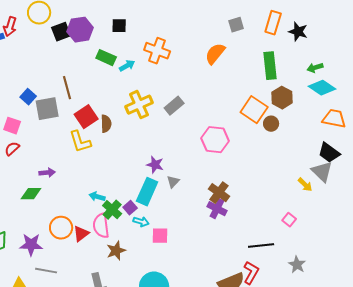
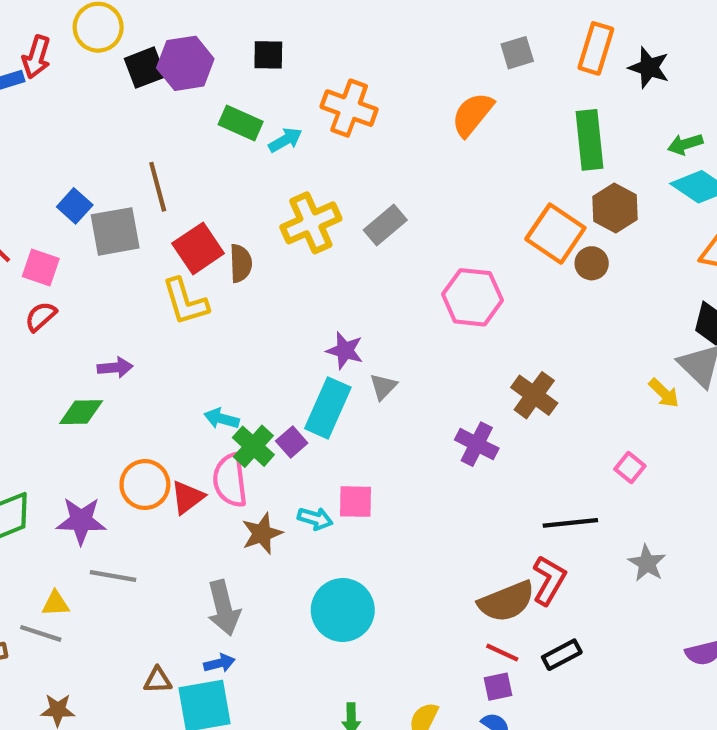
brown cross: (219, 193) -> (534, 395), moved
cyan arrow: (141, 222) -> (315, 519), moved

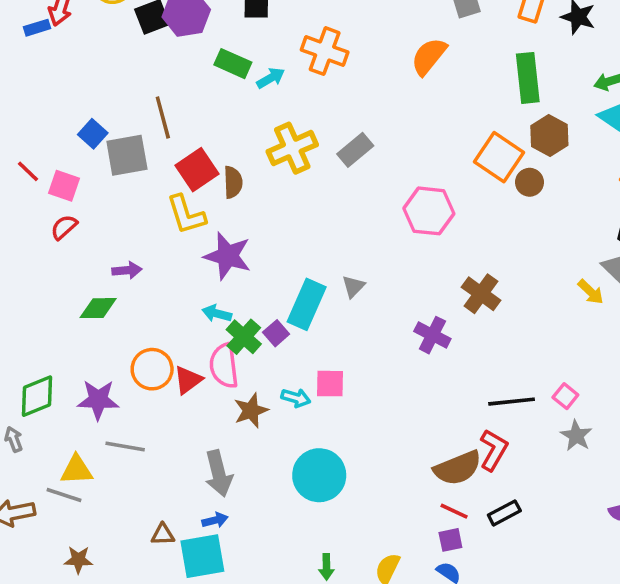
purple star: (345, 351) -> (228, 256), moved, size x1.5
pink square: (630, 468) -> (565, 396), moved
yellow triangle: (56, 604) -> (77, 470), size x1.4

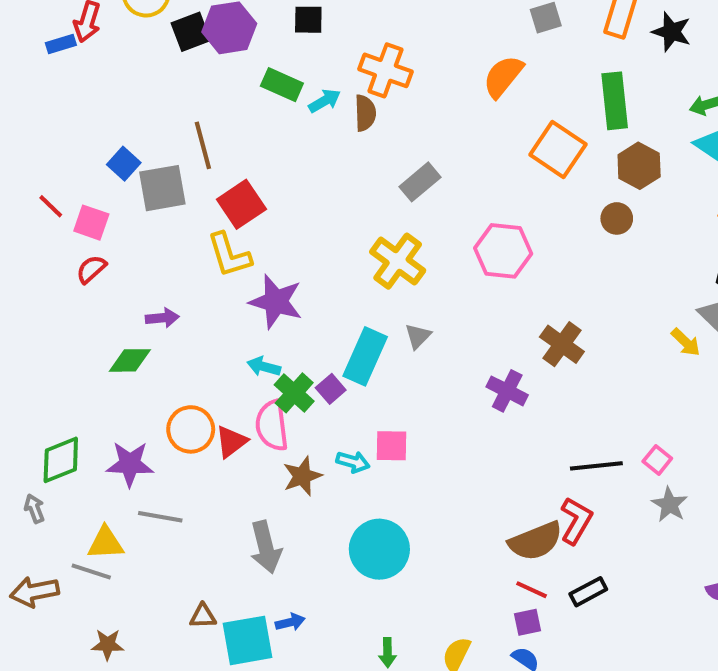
yellow cross: (292, 148) -> (398, 261), moved, turned -30
orange square: (499, 157) -> (558, 149), moved
brown semicircle: (233, 182) -> (365, 113), moved
blue arrow: (215, 520) -> (290, 622), moved

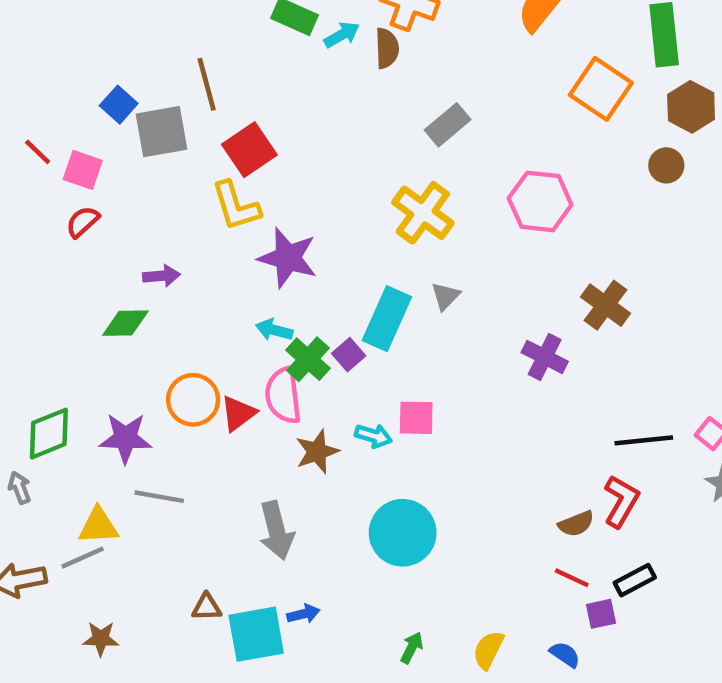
brown semicircle: (536, 541) -> (576, 524), size x0.6
gray line: (91, 571) -> (83, 558), turned -42
purple square: (527, 622) -> (601, 614), moved
green arrow: (387, 653) -> (412, 648), turned -152

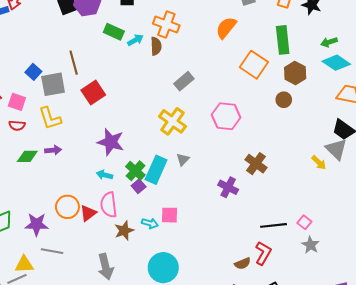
yellow L-shape: (236, 206) -> (50, 118), moved
red semicircle: (83, 222) -> (17, 125), turned -133
green diamond: (125, 323) -> (27, 156), moved
green cross: (308, 359) -> (135, 171), moved

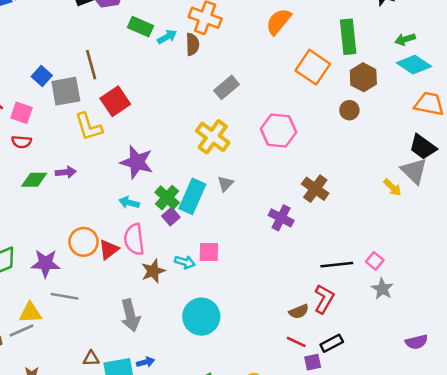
yellow L-shape: (50, 118) -> (89, 127), moved

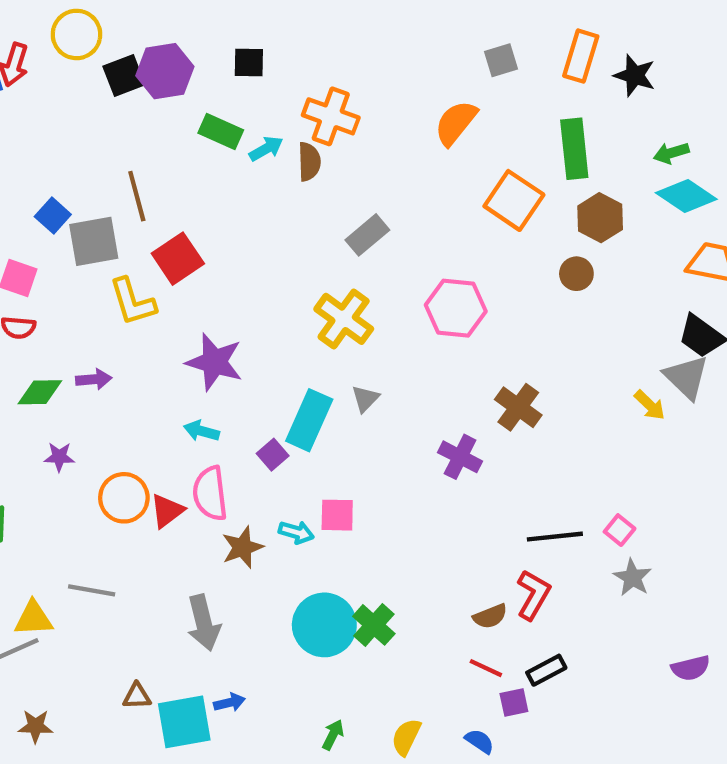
green cross: (167, 198) -> (374, 625), moved
purple star: (46, 263) -> (59, 457), moved, size x0.6

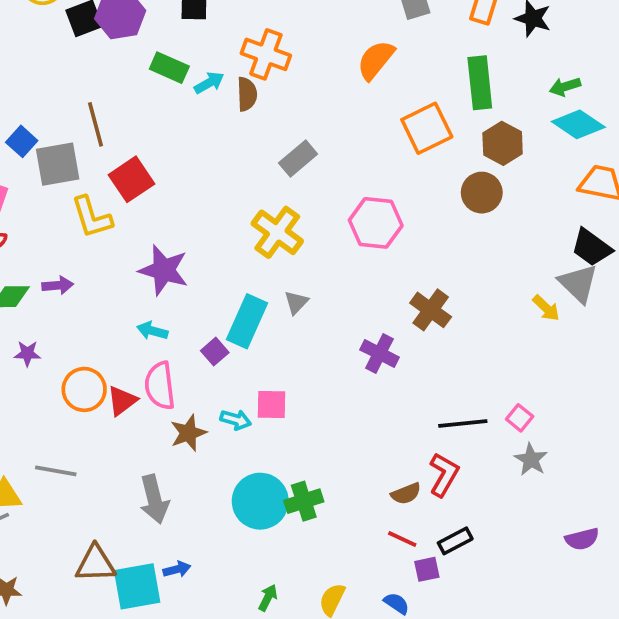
orange square: (514, 200) -> (427, 128), turned 30
brown circle: (576, 274) -> (482, 193), size x1.4
green cross: (374, 625) -> (304, 501), turned 30
brown triangle: (137, 696) -> (96, 564), size x1.6

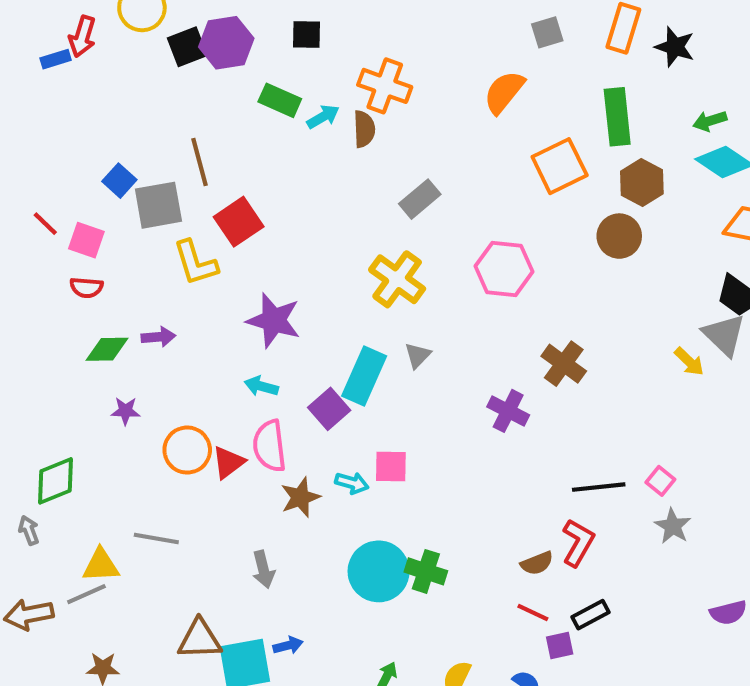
purple square: (215, 352) -> (329, 409), size x1.4
gray arrow: (154, 499) -> (263, 569), size x0.7
green cross: (304, 501) -> (426, 571), turned 36

